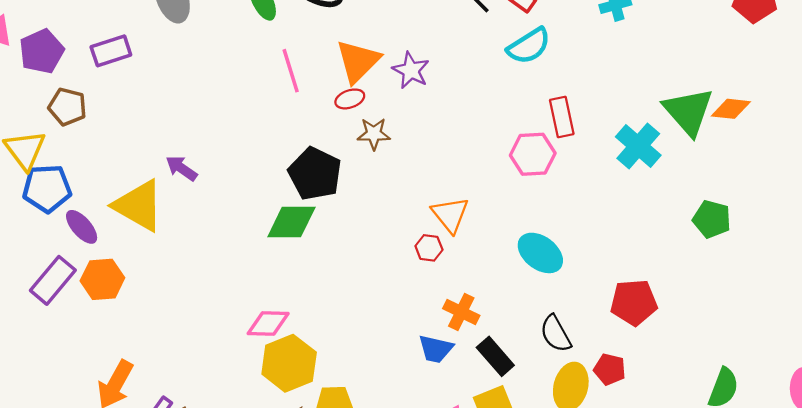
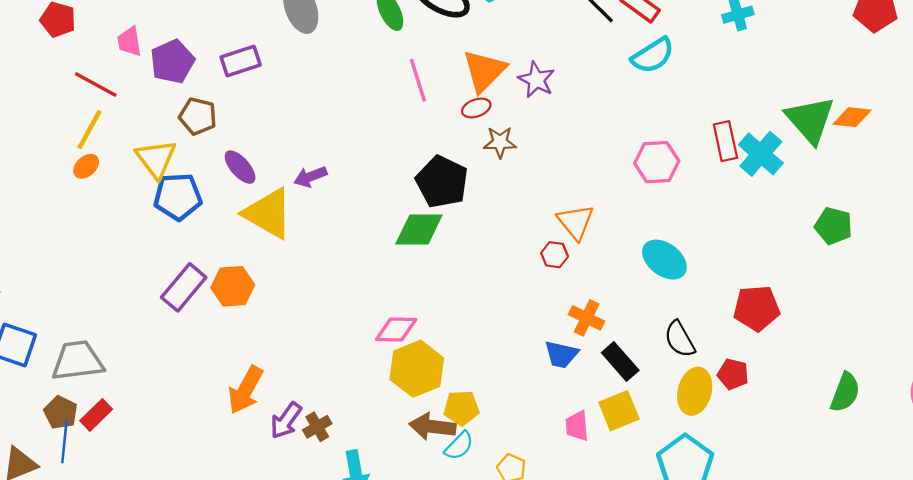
red rectangle: (562, 117) -> (725, 141), moved
purple arrow: (181, 168) -> (310, 177), turned -56
purple ellipse: (82, 227) -> (240, 167), moved

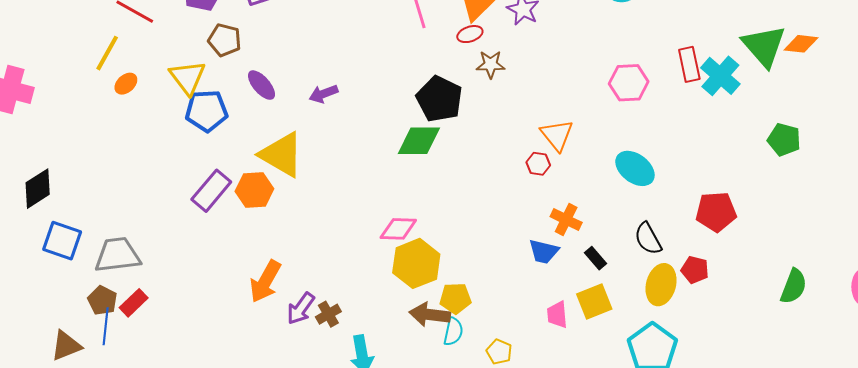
yellow line: (90, 129) -> (107, 53), moved
yellow triangle: (268, 214) -> (282, 155), moved
black rectangle: (620, 362) -> (596, 258), size x0.7
cyan semicircle: (459, 446) -> (453, 332), turned -32

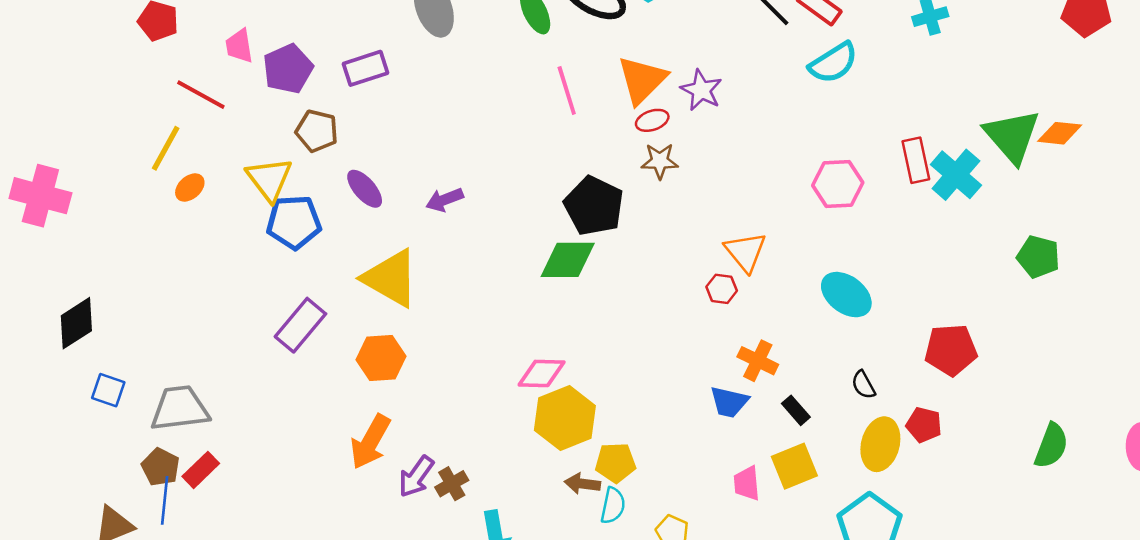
red ellipse: (470, 34) -> (652, 120), moved
orange hexagon: (254, 190) -> (381, 358), moved
black semicircle: (648, 239) -> (863, 385), size x0.7
blue square: (62, 241) -> (108, 390), size x0.7
brown arrow: (430, 315) -> (582, 484), size x0.7

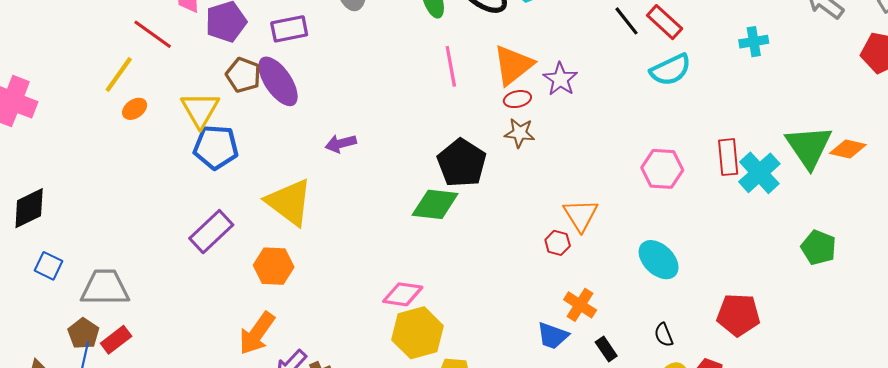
purple ellipse: (365, 189) -> (278, 81), moved, size x1.5

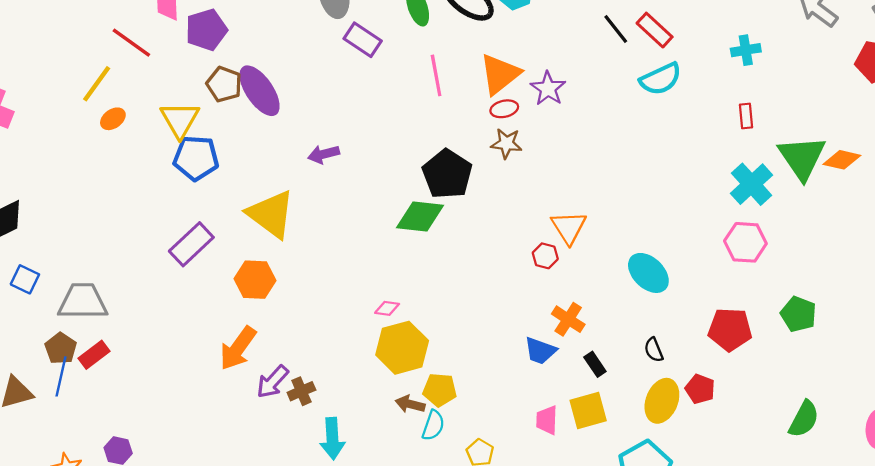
purple rectangle: (289, 29) -> (363, 40), moved, turned 45
red rectangle: (728, 157) -> (746, 116), moved, size x0.7
pink hexagon: (662, 169) -> (745, 242), moved
green pentagon: (818, 247) -> (798, 314), moved
pink diamond: (403, 294) -> (387, 308), size x0.6

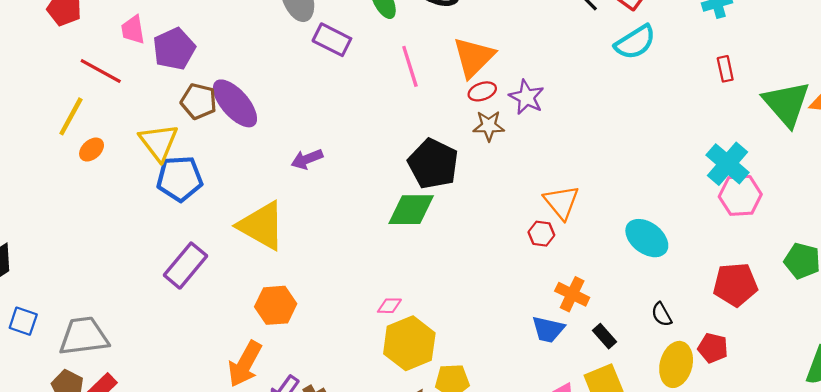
purple star: (548, 88) -> (527, 97), moved
cyan cross: (752, 184) -> (727, 164), moved
orange hexagon: (255, 280) -> (276, 305), moved

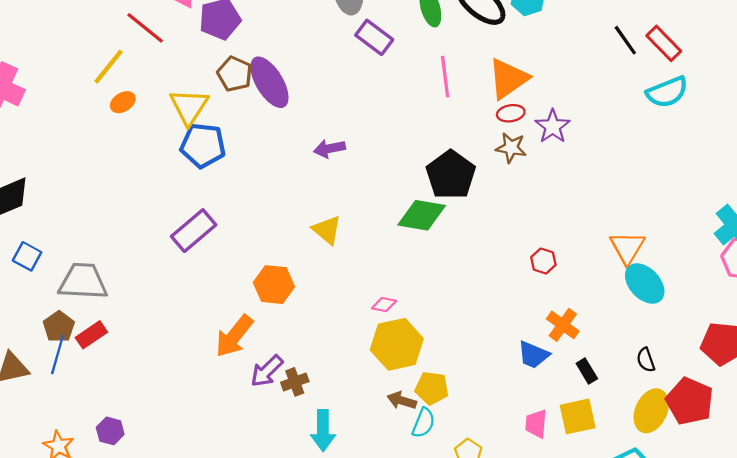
orange triangle: (561, 202) -> (627, 248), moved
yellow triangle: (262, 226) -> (327, 230), moved, size x0.6
red pentagon: (713, 348) -> (690, 401), size x1.6

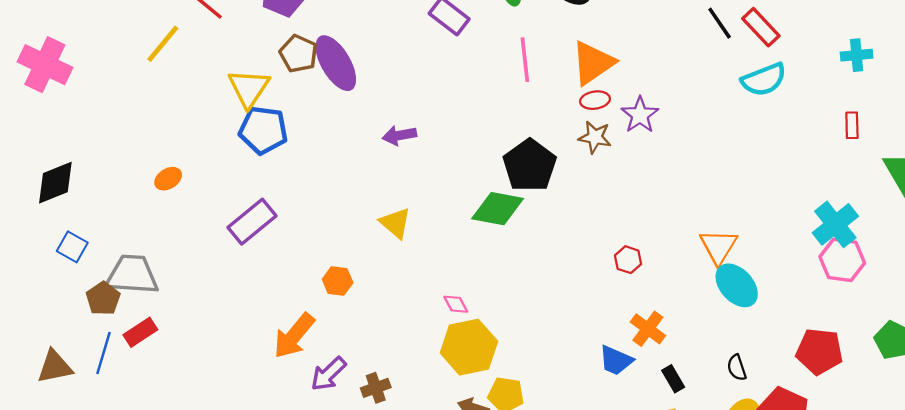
orange ellipse: (123, 102) -> (168, 179), moved
orange hexagon: (274, 285) -> (338, 281), size x0.7
pink diamond: (384, 305) -> (456, 304), turned 50
brown pentagon: (59, 327) -> (103, 299), moved
brown cross: (295, 382) -> (376, 388), moved

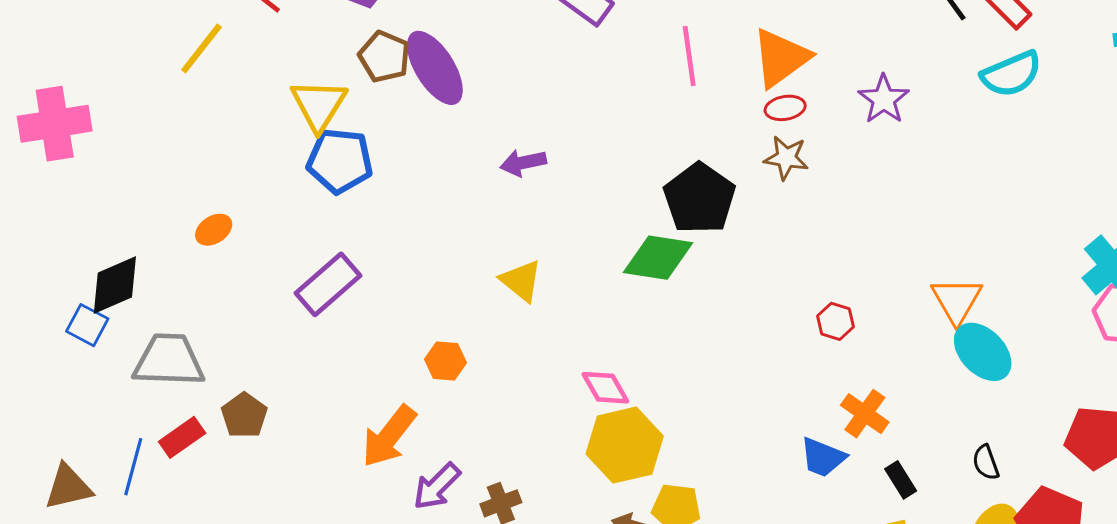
pink cross: (45, 65) -> (55, 124), moved, turned -33
purple star: (640, 115) -> (884, 99), moved
black diamond: (55, 183) -> (115, 285), moved
brown pentagon: (103, 299) -> (244, 415), moved
pink diamond: (456, 304) -> (605, 388), size x1.4

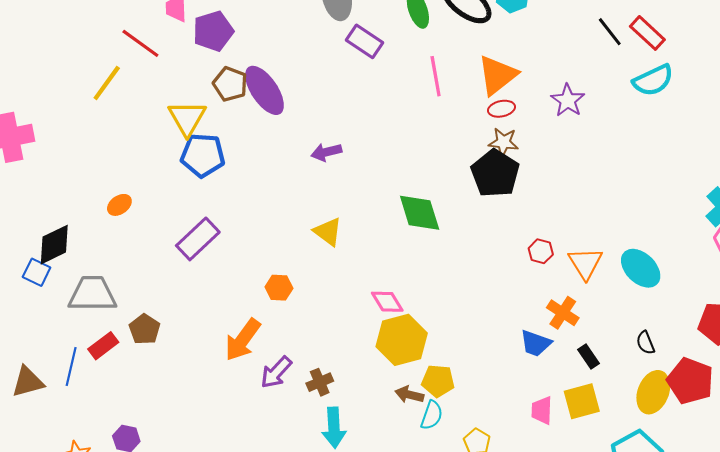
black pentagon: (699, 198) -> (495, 173), moved
green diamond: (658, 258) -> (420, 213), turned 66
orange triangle: (957, 300) -> (585, 263), moved

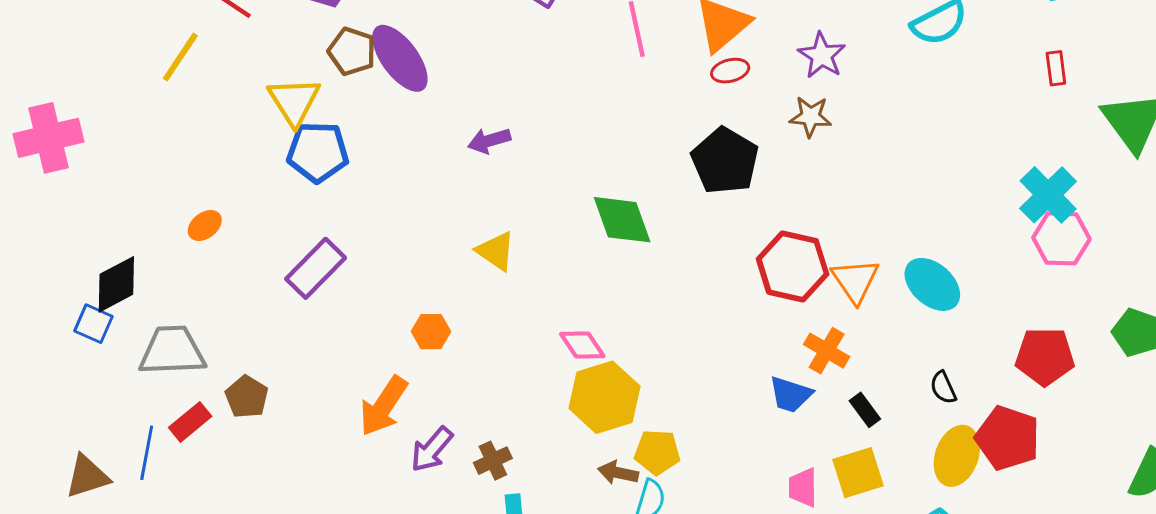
brown star: (504, 142) -> (810, 117), moved
red hexagon: (541, 251) -> (793, 266), size x2.0

